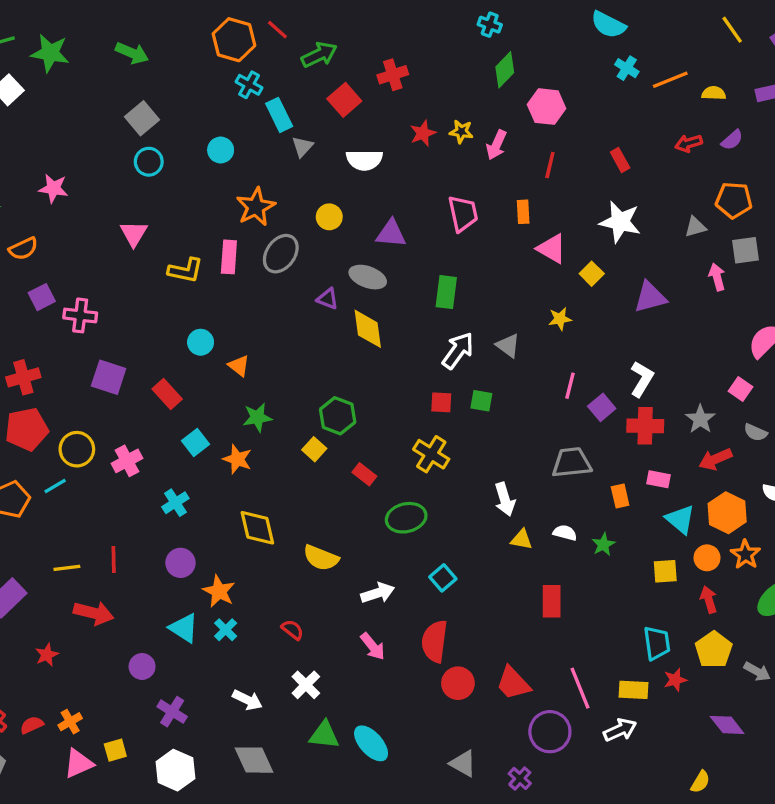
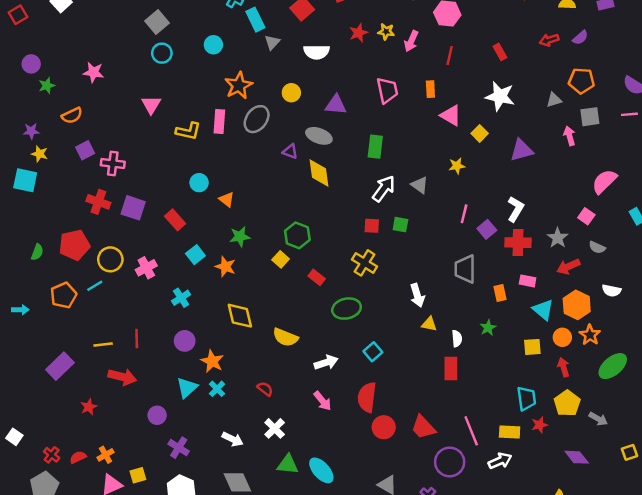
red cross: (23, 377) -> (98, 202), moved, turned 35
gray trapezoid: (572, 463) -> (465, 269), turned -84
white semicircle: (565, 533) -> (457, 339), moved, turned 70
cyan triangle: (184, 628) -> (187, 388), turned 45

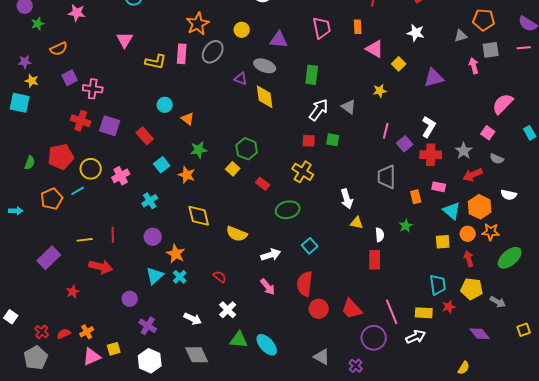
white star: (500, 96) -> (416, 33), size x0.7
orange star: (590, 335) -> (491, 232), turned -30
yellow pentagon: (567, 403) -> (472, 289), turned -30

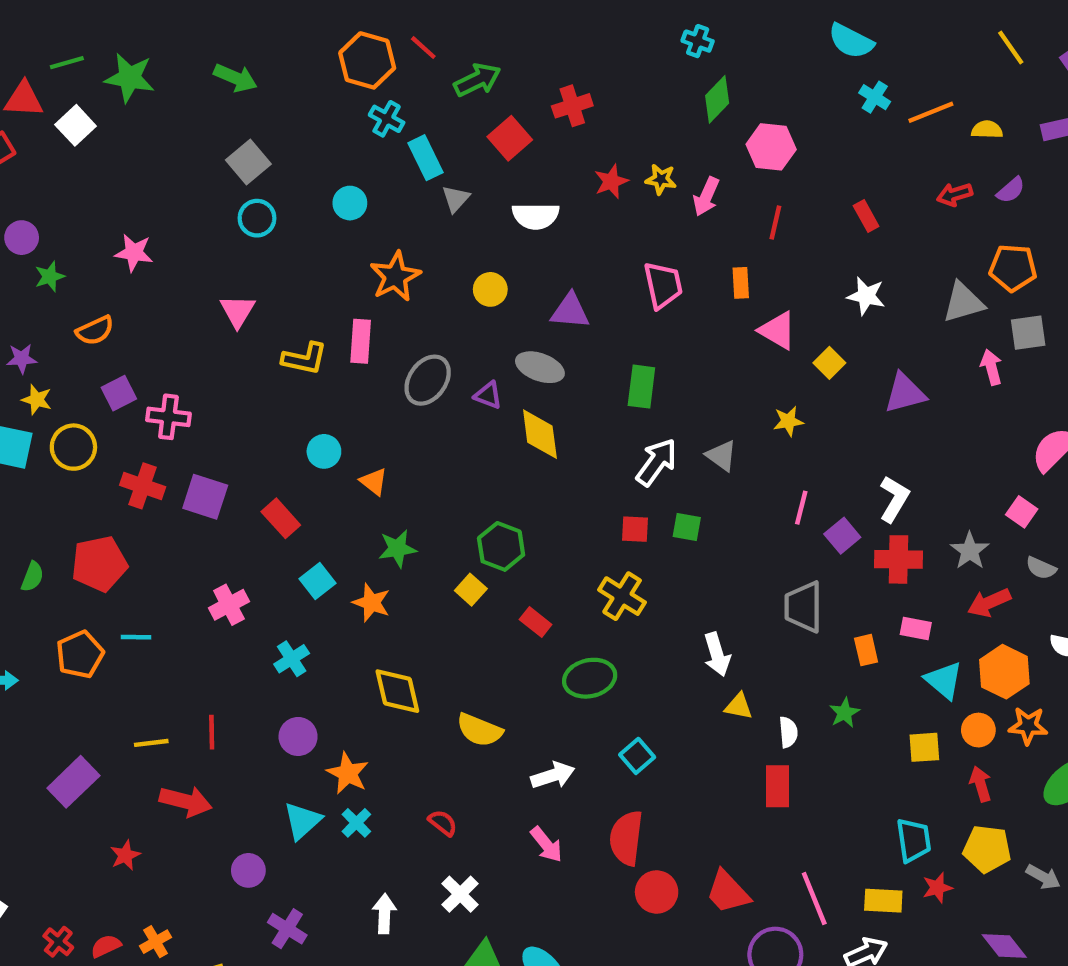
gray triangle: (461, 36) -> (963, 302), size x1.5
gray ellipse: (213, 52) -> (428, 380), moved
yellow circle: (91, 169) -> (73, 447), moved
cyan line: (78, 191) -> (136, 637), turned 32
white arrow: (193, 319) -> (384, 914), turned -114

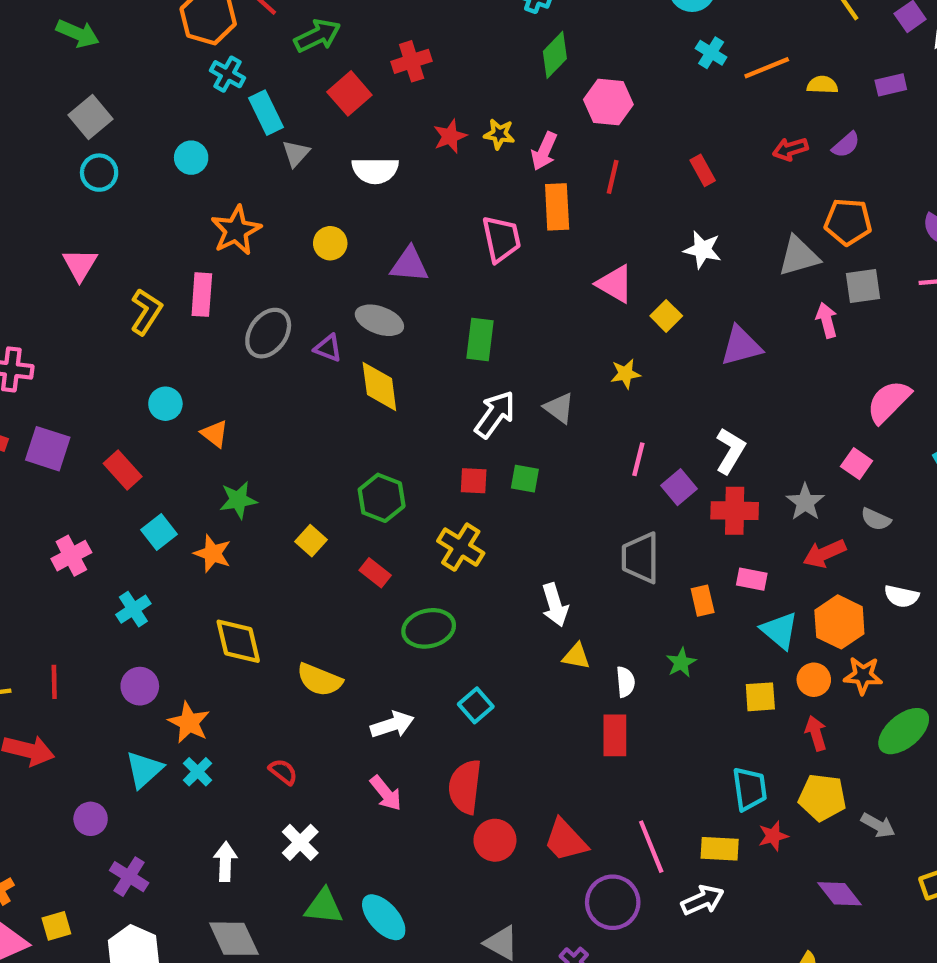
orange rectangle: (741, 283) -> (557, 207), moved, size x1.5
yellow L-shape: (305, 359) -> (146, 312), turned -69
green hexagon: (501, 546) -> (382, 498), moved

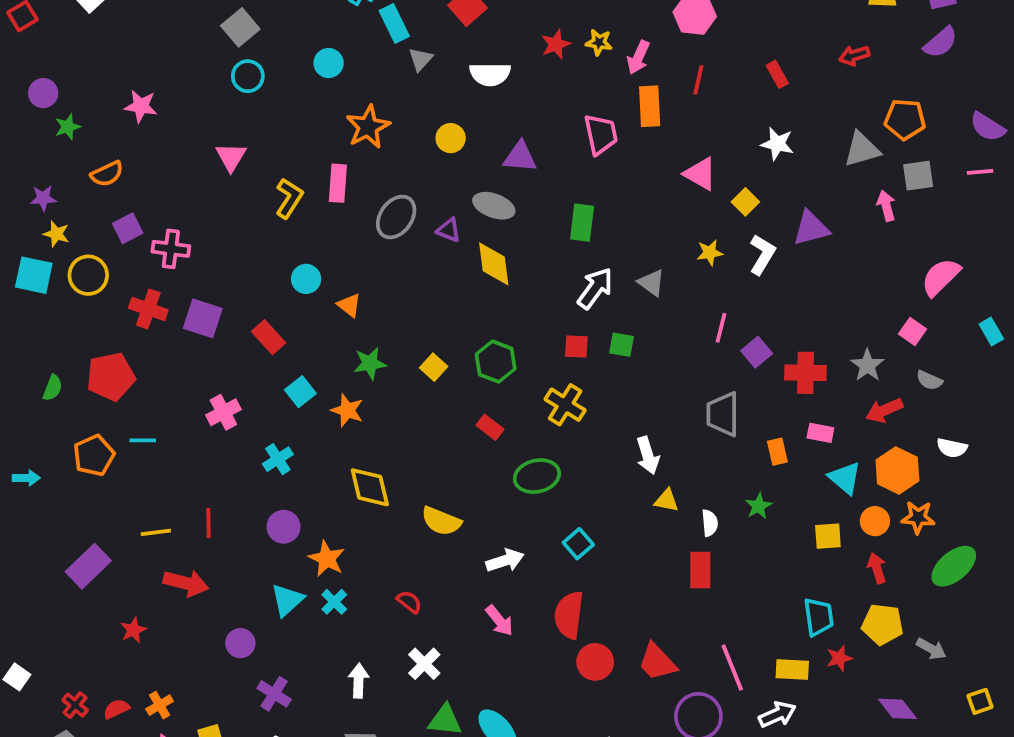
purple semicircle: (846, 145) -> (941, 42), moved, size x1.4
white L-shape: (730, 451) -> (762, 255), moved
yellow square: (311, 541) -> (434, 367), moved

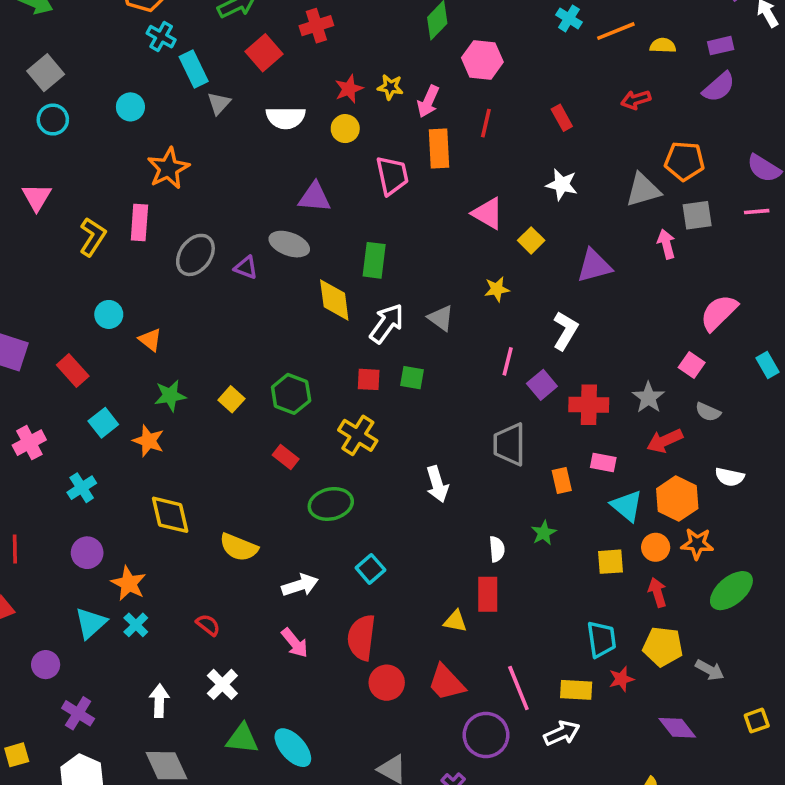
yellow circle: (451, 138) -> (345, 129), moved
white L-shape: (762, 255) -> (565, 331), moved
yellow diamond: (494, 264) -> (334, 300), moved
yellow triangle: (667, 500) -> (455, 621), moved

